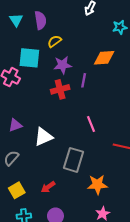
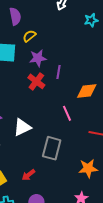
orange diamond: (104, 58) -> (87, 91), moved
red cross: (60, 89) -> (36, 81), turned -36
orange star: (97, 185) -> (88, 168), moved

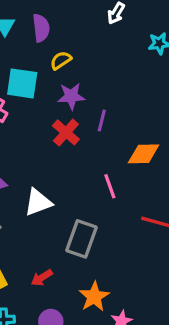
orange star: (88, 168) -> (94, 297), moved, turned -30

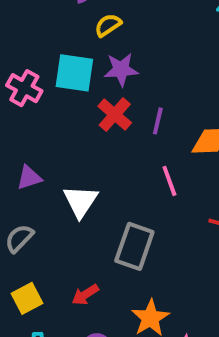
cyan square: (22, 83) -> (74, 73), moved
purple line: (102, 120) -> (158, 121), moved
white triangle: (38, 202) -> (80, 201), turned -36

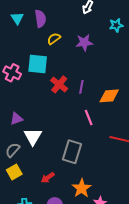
purple star: (121, 70) -> (84, 43), moved
white triangle: (80, 201) -> (33, 137), moved
yellow square: (27, 298) -> (14, 172), moved

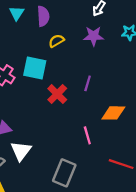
purple star: (84, 43) -> (94, 36), moved
purple line: (81, 87) -> (88, 83), moved

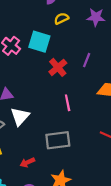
pink line: (87, 135) -> (68, 103), moved
gray rectangle: (64, 173) -> (58, 140), turned 55

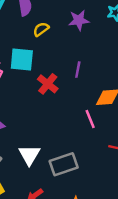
pink line: (68, 103) -> (90, 119), moved
white triangle: (20, 117) -> (29, 155), moved

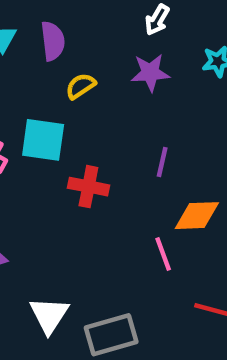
purple line: (78, 70) -> (162, 162), moved
red cross: (48, 84) -> (88, 187), turned -30

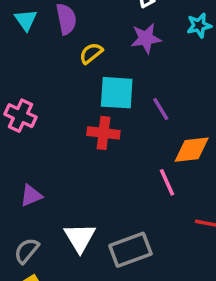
cyan square: (43, 140) -> (117, 93), moved
purple line: (162, 162) -> (161, 109), turned -40

